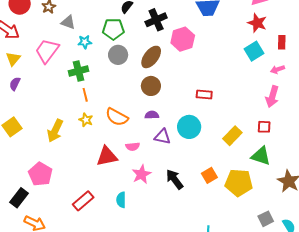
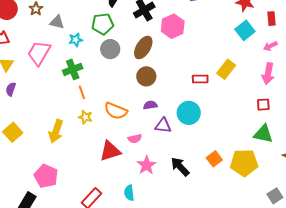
yellow rectangle: (232, 136) -> (226, 69), moved

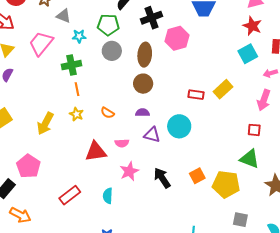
brown ellipse: (143, 48) -> (145, 55), turned -35
orange semicircle: (116, 111) -> (107, 113), size x0.6
gray square: (275, 196) -> (240, 220), moved, turned 35

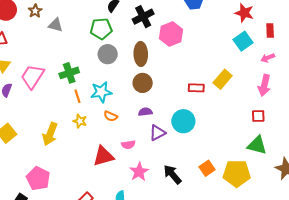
cyan star: (79, 36) -> (101, 92), moved, size x1.5
pink trapezoid: (41, 43) -> (32, 76), moved
purple triangle: (152, 135) -> (157, 133), turned -36

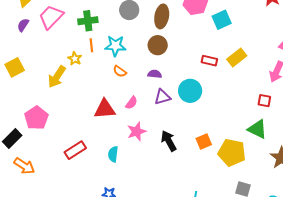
cyan square: (243, 41) -> (222, 20), moved
yellow star: (80, 121) -> (75, 59), moved
pink semicircle: (128, 145) -> (131, 103), turned -56

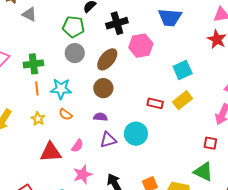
brown ellipse: (162, 16) -> (107, 59), turned 30
cyan square: (222, 20) -> (183, 70), moved
yellow star: (75, 59) -> (38, 119), moved

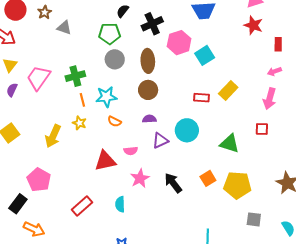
brown ellipse: (107, 59) -> (148, 61), turned -35
cyan square: (183, 70) -> (205, 55), moved
yellow star: (38, 119) -> (79, 123), moved
pink semicircle: (77, 146) -> (131, 151), turned 56
green triangle: (203, 172) -> (229, 143), moved

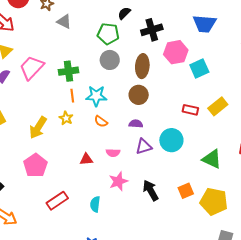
red triangle: (105, 161) -> (86, 159), size x0.6
pink pentagon: (39, 180) -> (35, 165), moved

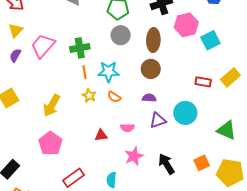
yellow star: (66, 118) -> (89, 96), moved

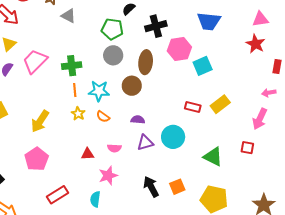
brown circle: (151, 69) -> (132, 86), moved
pink star: (134, 156) -> (108, 176), moved
orange square: (202, 163) -> (177, 187), moved

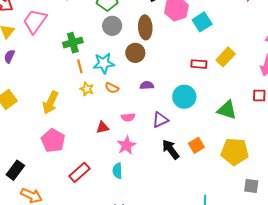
pink trapezoid: (35, 61) -> (35, 21), moved
purple triangle: (145, 143) -> (160, 120), moved

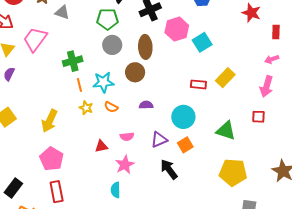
orange square: (196, 145) -> (185, 145), moved
red rectangle: (79, 172) -> (57, 192), moved, turned -60

